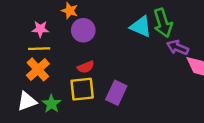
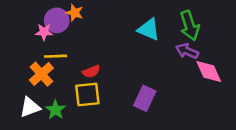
green arrow: (163, 23) -> (190, 26), moved
purple circle: (83, 30) -> (57, 20), moved
yellow line: (39, 49) -> (55, 56), moved
purple rectangle: (116, 93) -> (145, 98), moved

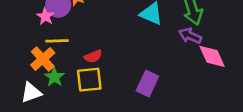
pink star: (44, 32) -> (45, 16), turned 30
green star: (55, 110) -> (54, 77), moved

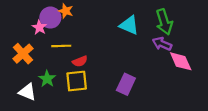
yellow line: (57, 41) -> (61, 46), moved
orange cross: (43, 59) -> (23, 54), moved
white triangle: (31, 93) -> (27, 92), turned 42

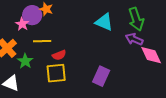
green star: (47, 79) -> (25, 61), moved

